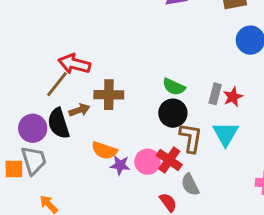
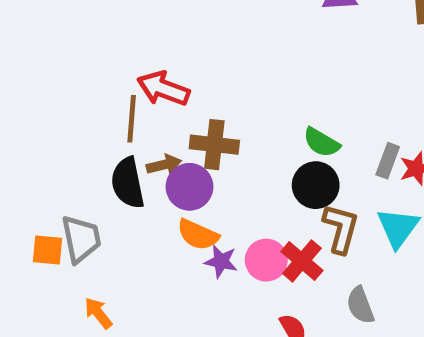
brown line: (57, 84) -> (132, 119), turned -40
purple circle: (33, 128) -> (189, 187), moved
gray semicircle: (190, 185) -> (360, 305), moved

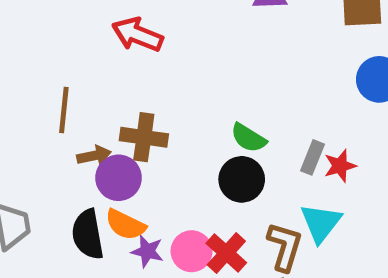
red arrow: (163, 89) -> (137, 35), moved
black semicircle: (128, 183) -> (88, 234), moved
brown L-shape: (341, 229) -> (285, 247), moved

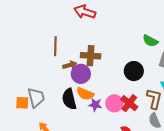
green semicircle: (248, 138) -> (150, 41), moved

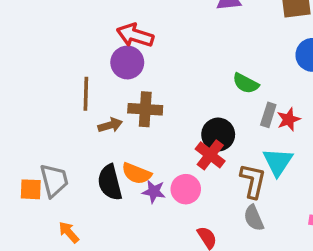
purple circle: (81, 74) -> (127, 62), moved
red cross: (129, 103) -> (210, 155), moved

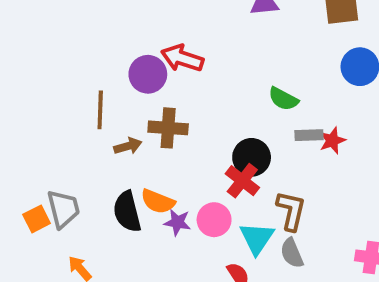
red arrow: (135, 35) -> (182, 58), moved
gray rectangle: (268, 115) -> (309, 135), turned 70
cyan triangle: (278, 162) -> (257, 238), moved
orange square: (31, 189) -> (37, 219), turned -30

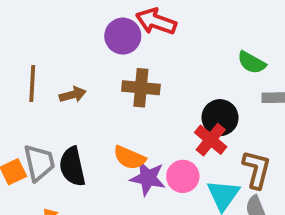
brown line: (100, 110) -> (32, 83), moved
brown arrow: (128, 146) -> (73, 95), moved
black semicircle: (127, 212) -> (72, 167), moved
purple star: (177, 222) -> (148, 178), size x1.4

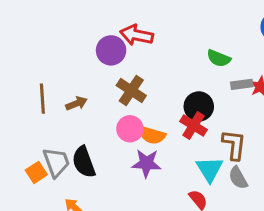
brown cross: (141, 88) -> (131, 91), turned 36
orange semicircle: (130, 158) -> (152, 135), moved
pink circle: (183, 176) -> (130, 129), moved

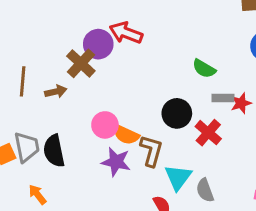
brown cross: (131, 91) -> (81, 63), moved
red cross: (194, 125) -> (208, 133), moved
brown L-shape: (234, 145) -> (151, 151), moved

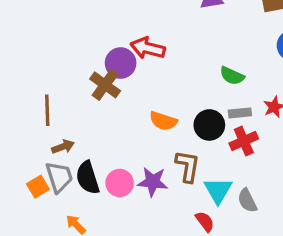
brown arrow: (56, 92) -> (63, 147), moved
gray rectangle: (223, 98) -> (240, 113), moved
pink circle: (105, 125) -> (120, 183), moved
red cross: (208, 133) -> (244, 141), turned 32
orange semicircle: (126, 135) -> (163, 121), moved

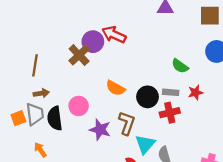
green semicircle: (232, 76) -> (180, 66), moved
pink circle: (120, 183) -> (79, 106), moved

